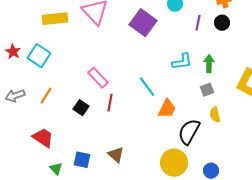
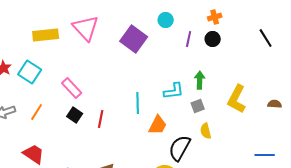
cyan L-shape: (182, 62) -> (174, 91), moved
pink rectangle: (98, 78) -> (72, 88), moved
cyan line: (147, 87) -> (138, 103), turned 35
black square: (81, 108) -> (75, 115), moved

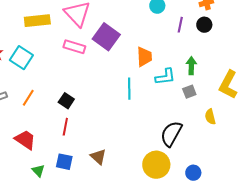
purple square: (134, 39) -> (106, 37), moved
pink rectangle: (72, 88) -> (74, 47), moved, turned -30
red line: (101, 119) -> (65, 127), moved
orange trapezoid: (158, 125) -> (144, 57), moved, turned -30
yellow semicircle: (206, 131) -> (210, 117), moved

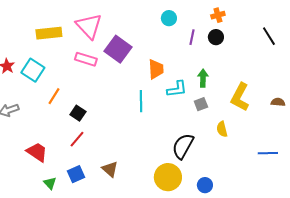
orange line: (28, 98) -> (54, 96), moved
red line: (65, 127) -> (77, 139), turned 30
blue square: (64, 162) -> (76, 174), turned -36

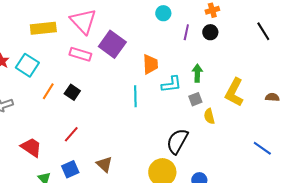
black square: (78, 113) -> (72, 92), moved
yellow semicircle: (222, 129) -> (209, 116), moved
blue line: (268, 153) -> (262, 148), turned 36

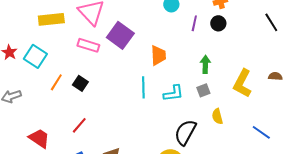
cyan L-shape: (171, 84) -> (173, 93), moved
brown semicircle: (272, 97) -> (275, 76), moved
yellow semicircle: (209, 116) -> (217, 116), moved
blue line: (262, 148) -> (261, 132), moved

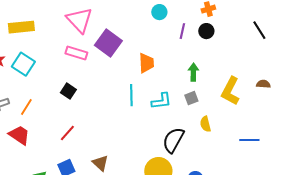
yellow rectangle: (51, 19) -> (21, 27), moved
orange line: (56, 82) -> (26, 107), moved
blue line: (261, 132) -> (249, 140), turned -36
red trapezoid: (39, 138) -> (19, 135), moved

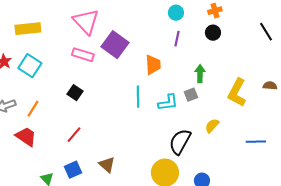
cyan circle: (159, 12) -> (176, 13), moved
purple line: (182, 31) -> (177, 39), moved
gray square: (191, 98) -> (191, 95), moved
yellow semicircle: (205, 124) -> (212, 126), turned 56

